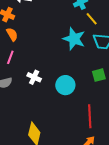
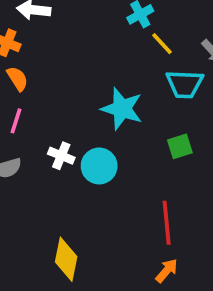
cyan star: (74, 39) -> (122, 109), moved
cyan circle: (65, 85) -> (99, 166), moved

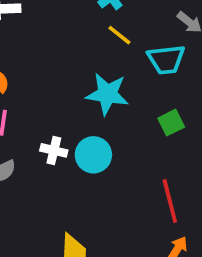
yellow line: (162, 44) -> (119, 35), moved

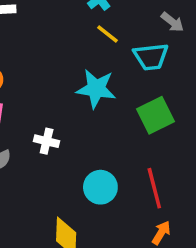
green square: (171, 123) -> (155, 115), size x1.5
cyan circle: (93, 155) -> (100, 187), moved

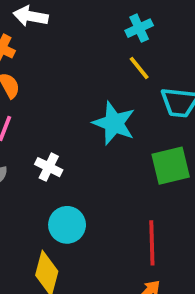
cyan circle: (100, 187) -> (67, 225), moved

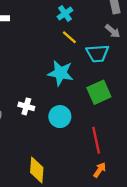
cyan circle: (67, 225) -> (60, 117), moved

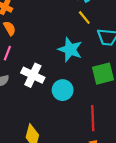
white cross: (26, 106) -> (33, 75), size x1.5

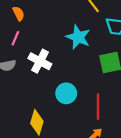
cyan circle: (63, 90) -> (66, 93), moved

